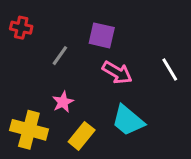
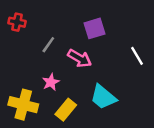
purple square: (102, 35) -> (94, 28), moved, turned -30
pink arrow: (117, 73) -> (79, 58), moved

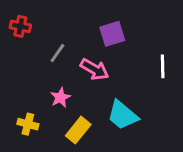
white line: (137, 56) -> (163, 66), turned 30
yellow cross: (23, 105) -> (28, 124), size x0.6

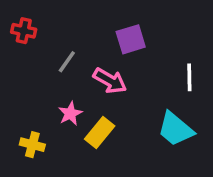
cyan trapezoid: (123, 115) -> (176, 129), moved
yellow rectangle: (78, 130) -> (100, 132), moved

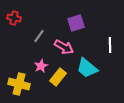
cyan trapezoid: (176, 129) -> (87, 68), moved
yellow cross: (32, 145) -> (19, 84), size x1.5

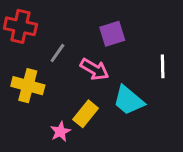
red cross: (14, 18) -> (20, 26), size x1.5
pink star: (41, 66) -> (60, 132), moved
yellow cross: (19, 84) -> (28, 86), moved

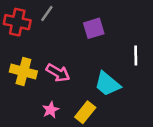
gray line: (57, 53) -> (47, 13), moved
pink arrow: (94, 69) -> (58, 73), moved
yellow rectangle: (86, 114) -> (85, 112), moved

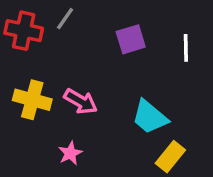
white line: (136, 55) -> (186, 48), moved
yellow rectangle: (85, 112) -> (170, 157), moved

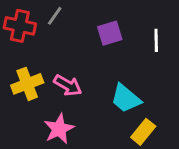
yellow cross: (32, 100) -> (27, 84), turned -36
pink star: (70, 153) -> (59, 129), size x1.5

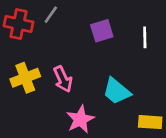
pink arrow: (68, 85) -> (63, 79), turned 35
pink star: (59, 129) -> (80, 119), moved
yellow rectangle: (143, 132) -> (150, 122), moved, turned 55

